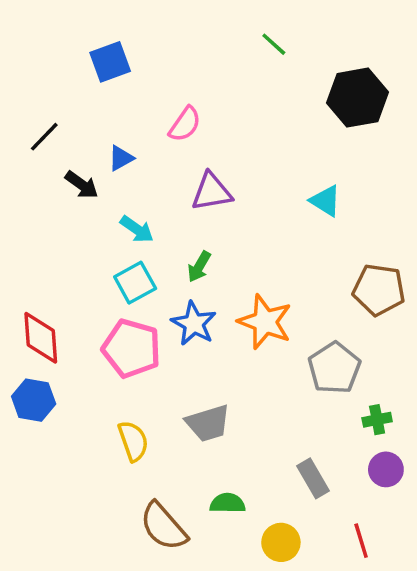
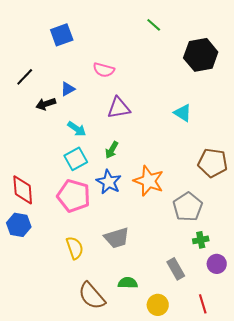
pink semicircle: (185, 124) -> (104, 70), turned 70
black arrow: (82, 185) -> (46, 104), turned 126
green cross: (377, 420) -> (201, 240), moved

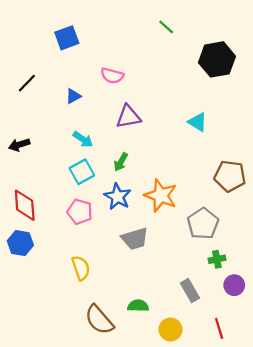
black arrow: (46, 104) -> (19, 145), moved
pink pentagon: (74, 196) -> (80, 212), size x0.7
gray trapezoid: (117, 238) -> (135, 239), moved

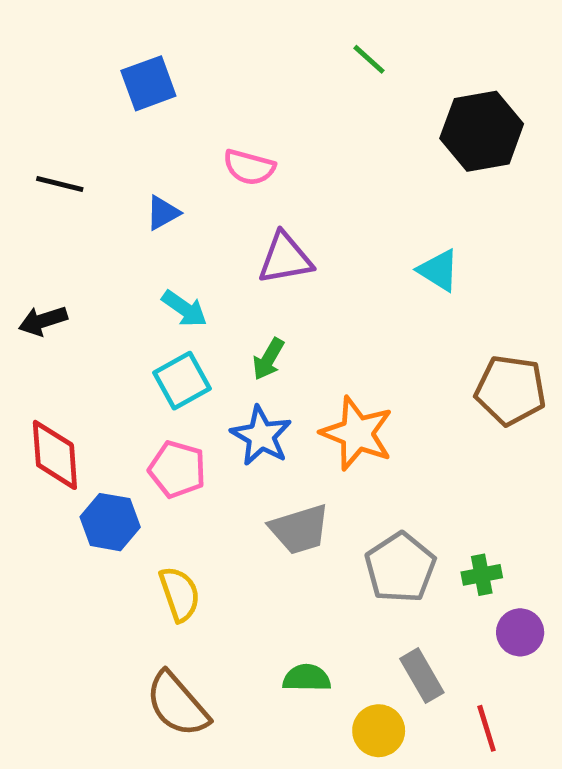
black line: (27, 83) -> (60, 184), turned 60
gray pentagon: (203, 224) -> (400, 568), moved
blue hexagon: (20, 243) -> (110, 522), moved
gray rectangle: (190, 291) -> (422, 676), moved
brown semicircle: (99, 320) -> (177, 704), moved

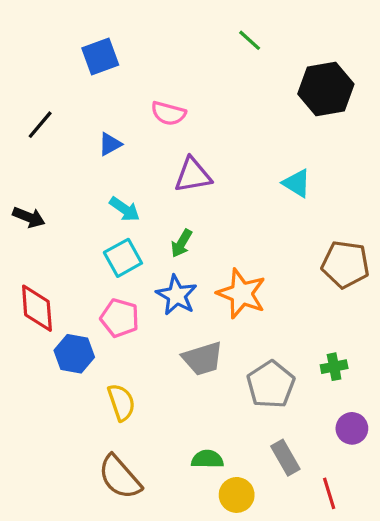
black line: (60, 184) -> (40, 125), turned -64
black arrow: (43, 321) -> (29, 217), turned -140
green cross: (482, 575) -> (334, 367), moved
yellow circle: (379, 731) -> (237, 495), moved

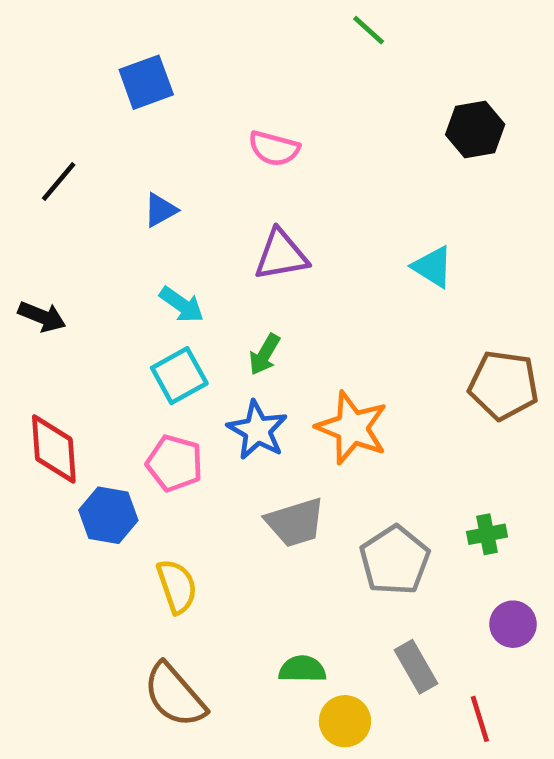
green line: (250, 40) -> (369, 30), moved
black hexagon: (326, 89) -> (475, 130), size x0.7
pink semicircle: (168, 113) -> (274, 148), moved

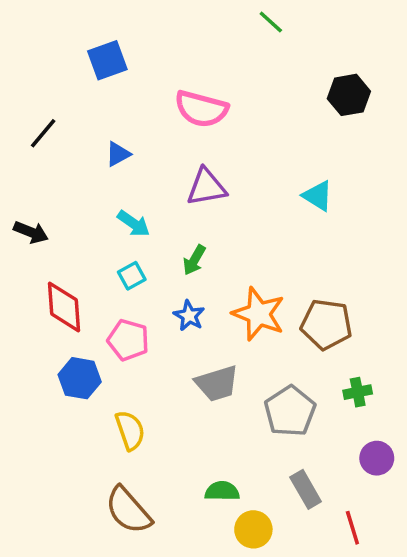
pink semicircle: (274, 148) -> (201, 109), size x1.4
cyan square: (179, 376) -> (132, 276), size x0.7
brown pentagon: (504, 385) -> (326, 324), moved
blue star: (257, 430) -> (189, 316), size x0.7
red diamond: (54, 449) -> (64, 307), moved

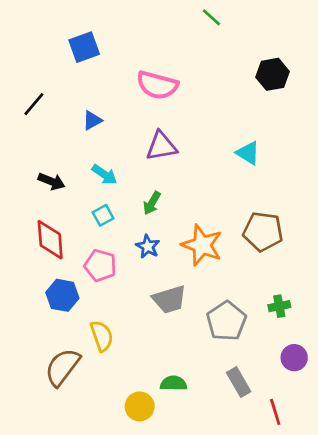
black arrow: (31, 232) -> (52, 181), moved
brown pentagon: (326, 324) -> (263, 232), moved
brown semicircle: (128, 510) -> (62, 367), moved, turned 78
yellow circle: (253, 529) -> (140, 406), moved

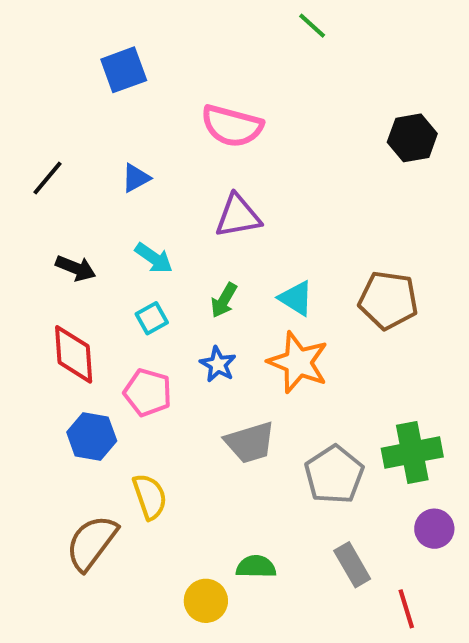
black hexagon: (272, 74) -> (412, 138), moved
black line: (34, 104) -> (48, 178), moved
cyan triangle: (248, 153) -> (296, 298), moved
brown pentagon: (263, 232) -> (388, 300), moved
green cross: (279, 306) -> (412, 453), size x1.8

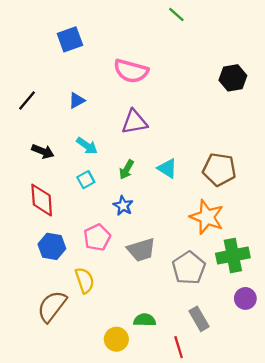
orange star: (298, 362) -> (207, 217), moved
pink pentagon: (148, 392) -> (97, 237), moved, turned 30
red line: (406, 609) -> (179, 347), moved

